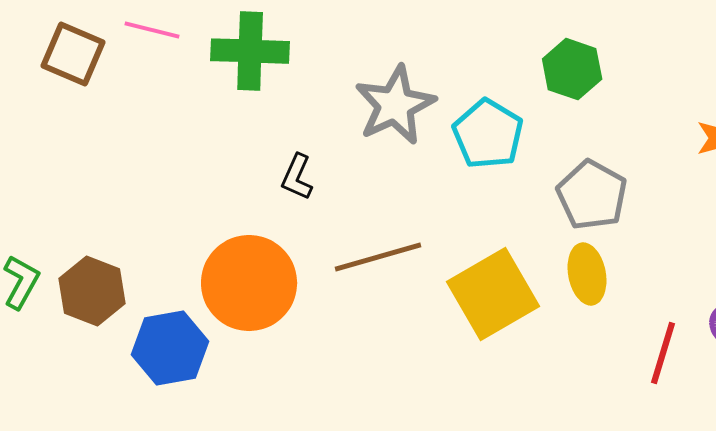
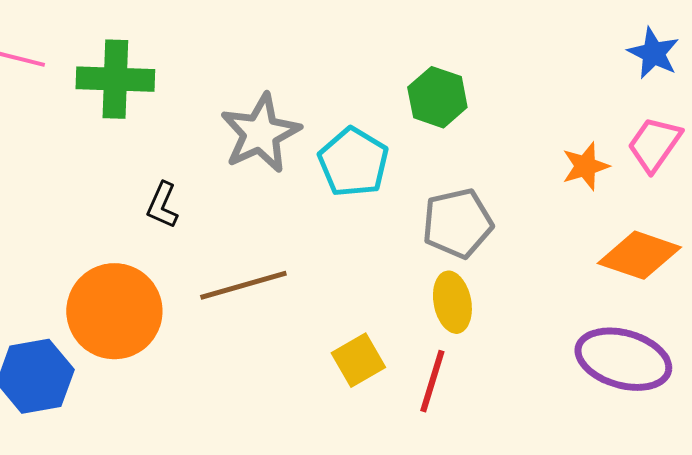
gray pentagon: (592, 195) -> (457, 223), turned 30
yellow square: (493, 294) -> (358, 360), moved, size x0.6
red line: (663, 353) -> (432, 381), moved

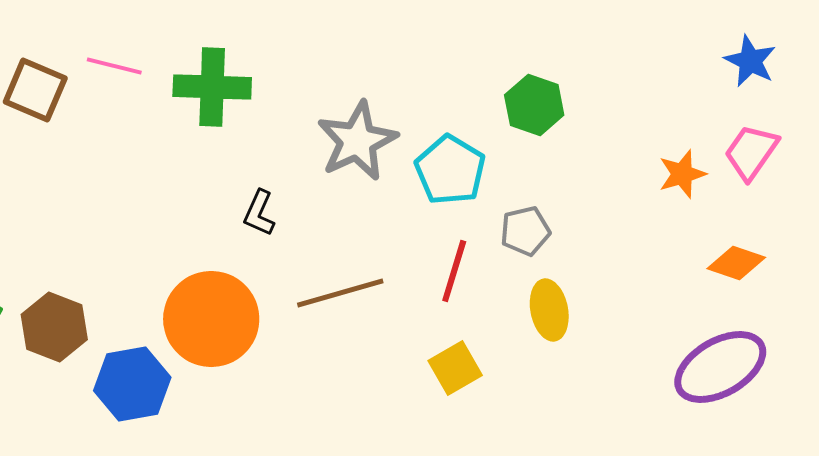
gray pentagon: (457, 223) -> (525, 231), moved, size x0.7
orange diamond: (639, 255) -> (736, 263), size x0.7
purple ellipse: (623, 359) -> (720, 367), turned -46
red line: (432, 381) -> (454, 271), moved

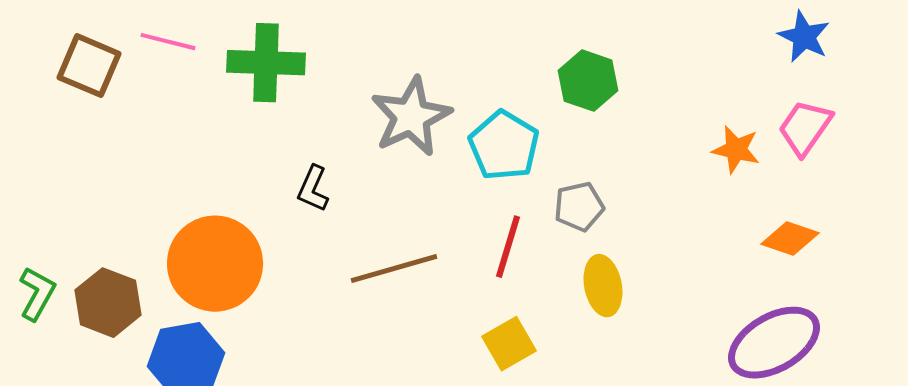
orange star: (682, 174) -> (736, 150), turned 30
orange circle: (211, 319) -> (215, 264), moved

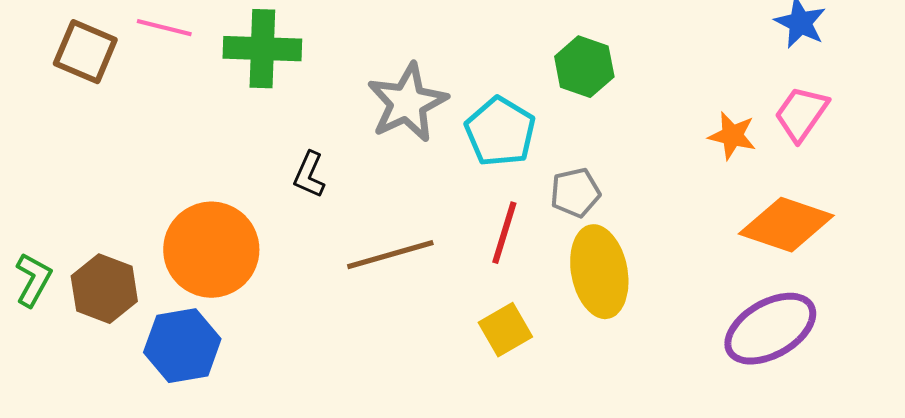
orange diamond: (790, 239) -> (786, 225), size x1.6
yellow ellipse: (603, 286) -> (599, 272), size x1.5

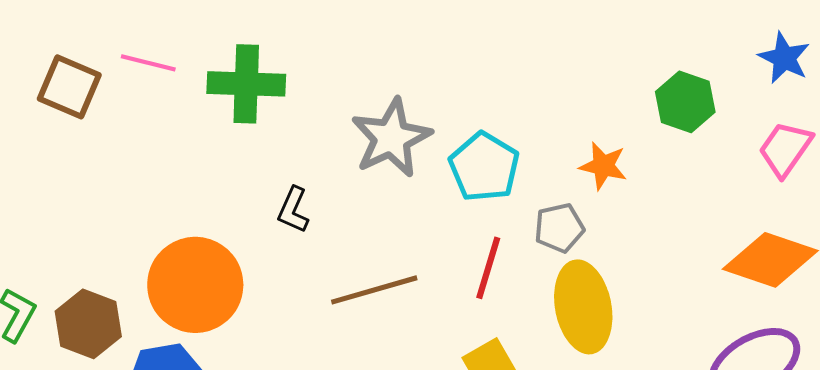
green hexagon: (584, 67) -> (685, 102), moved
orange star: (732, 136) -> (603, 166), moved

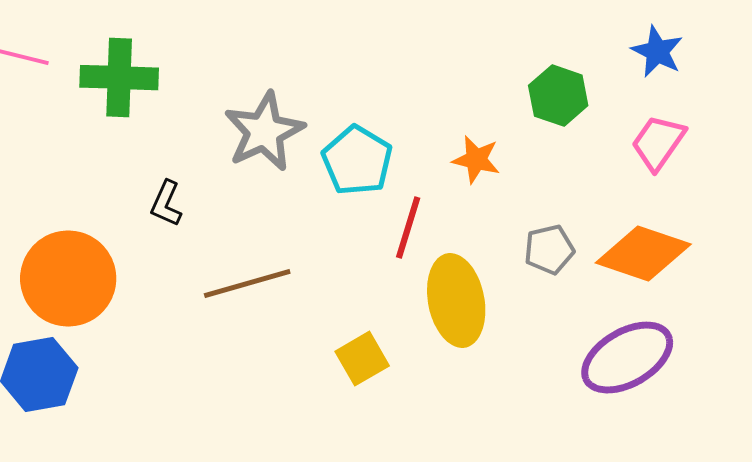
gray pentagon: (559, 228) -> (549, 250), moved
red line: (488, 268) -> (408, 228), moved

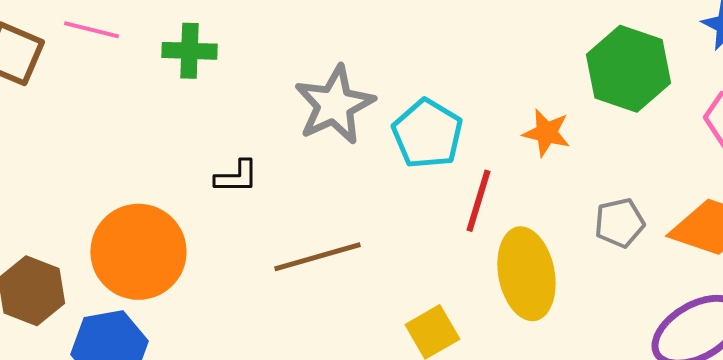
green cross: (119, 78) -> (189, 51), size x0.7
green hexagon: (558, 96) -> (628, 69), size x1.4
black L-shape: (166, 204) -> (236, 177), turned -114

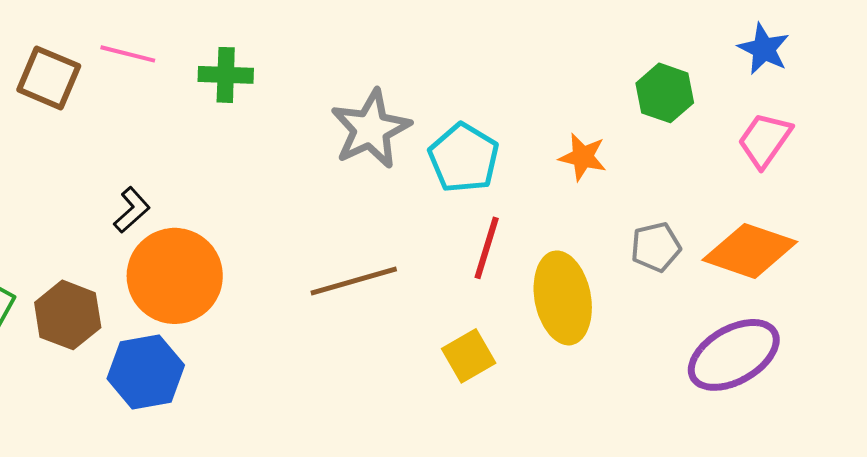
green hexagon: (628, 69) -> (665, 93), size x0.7
black L-shape: (236, 177) -> (132, 210), moved, turned -42
red line: (478, 201) -> (487, 248), moved

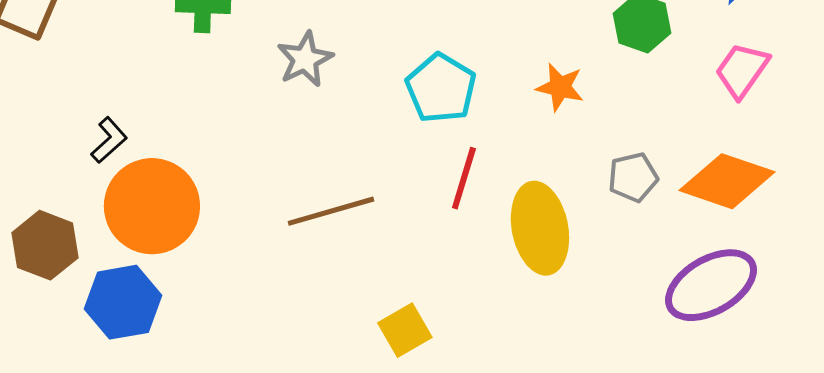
gray star: (371, 129) -> (305, 59), moved, size x0.7
yellow square: (469, 356) -> (405, 330), moved

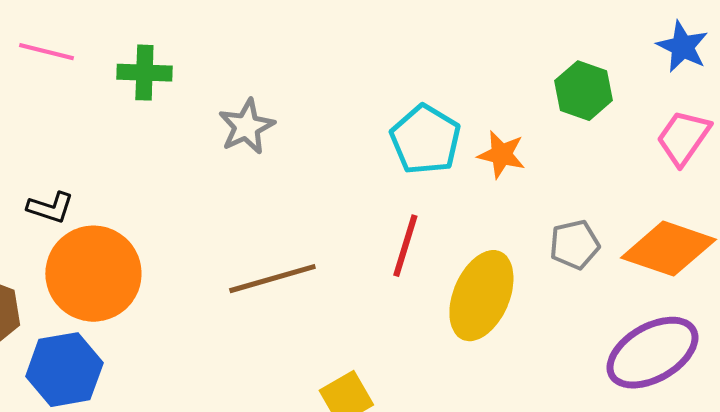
cyan pentagon: (441, 88) -> (425, 140), moved
black L-shape: (109, 140) -> (50, 208), turned 60
yellow ellipse: (540, 228) -> (481, 296), turned 34

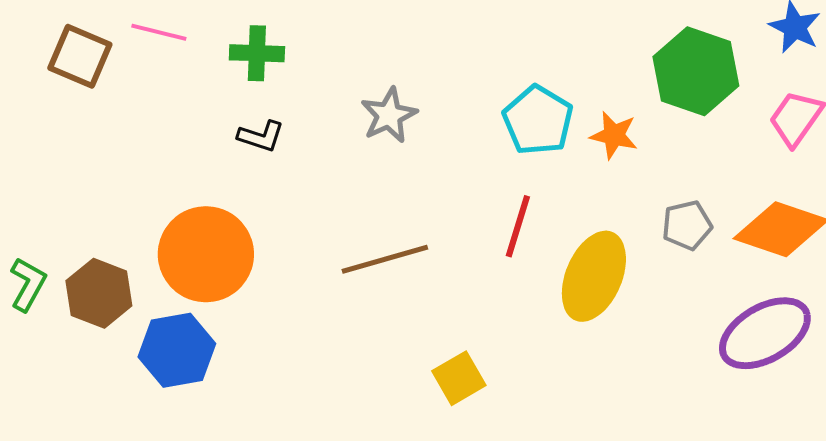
green hexagon: (583, 91) -> (696, 71), size x1.5
gray star: (246, 127) -> (389, 115), moved
black L-shape: (50, 208) -> (261, 136), moved

